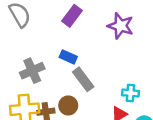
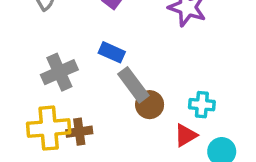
brown circle: (68, 105) -> (150, 105), moved

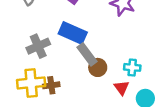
blue rectangle: (112, 52) -> (73, 33), size x1.6
red triangle: (186, 135) -> (122, 88), turned -35

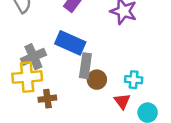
gray rectangle: (87, 54) -> (85, 66), turned 45
yellow cross: (31, 83) -> (27, 77), moved

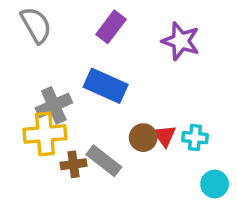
gray rectangle: (85, 66) -> (104, 161), moved, turned -60
red triangle: (122, 101) -> (165, 136), moved

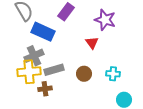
blue rectangle: (106, 86) -> (43, 32), moved
red triangle: (165, 136) -> (92, 43), moved
gray rectangle: (104, 161) -> (54, 70), moved, turned -54

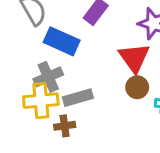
red triangle: (92, 43) -> (134, 58), size x1.6
brown circle: (84, 74) -> (137, 87), moved

